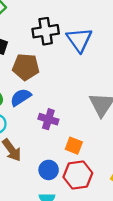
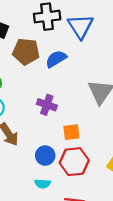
blue semicircle: (21, 97) -> (56, 59), moved
orange square: (74, 146) -> (71, 132), turned -30

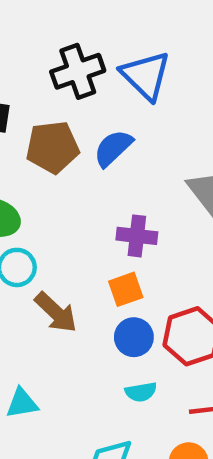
purple cross: (47, 105) -> (137, 236), moved
orange square: (71, 132) -> (126, 289), moved

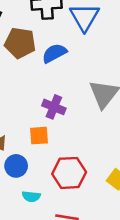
blue circle: (134, 337) -> (16, 166), moved

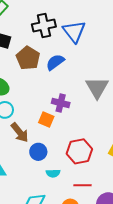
brown pentagon: (20, 43) -> (28, 58), turned 30
orange square: (39, 136) -> (46, 119), moved, turned 35

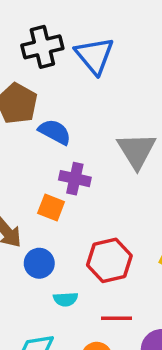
blue semicircle: (55, 62) -> (55, 132), moved, turned 66

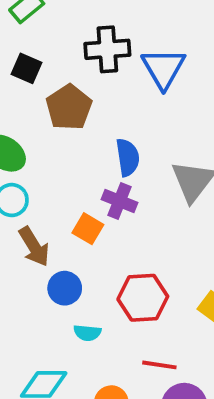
blue semicircle: (55, 132) -> (128, 157), moved, turned 44
red line: (117, 318) -> (159, 365), moved

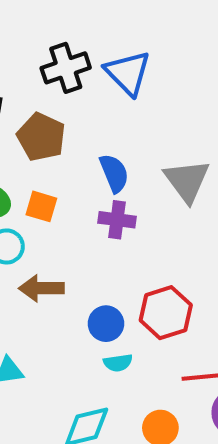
orange square: (88, 229) -> (41, 206), moved
brown arrow: (34, 247) -> (41, 288), turned 135
blue circle: (65, 288) -> (106, 324), moved

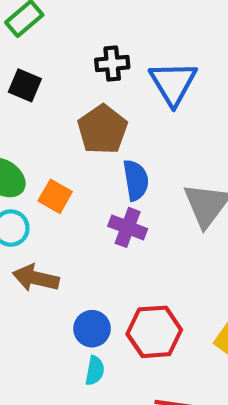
black cross: (66, 68) -> (112, 64), size x0.7
brown pentagon: (41, 137) -> (102, 129), moved
cyan semicircle: (118, 363) -> (95, 371), turned -84

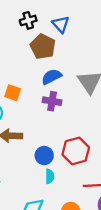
blue triangle: (173, 83) -> (61, 24), size x0.7
brown pentagon: (102, 129) -> (43, 47), moved
blue semicircle: (136, 180) -> (52, 77), turned -96

